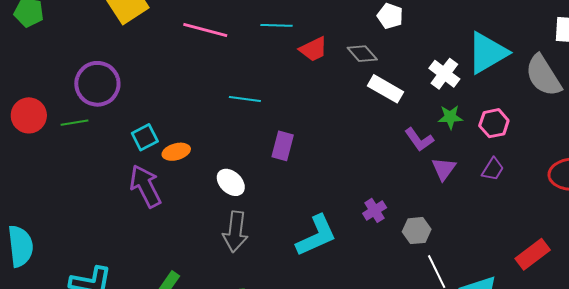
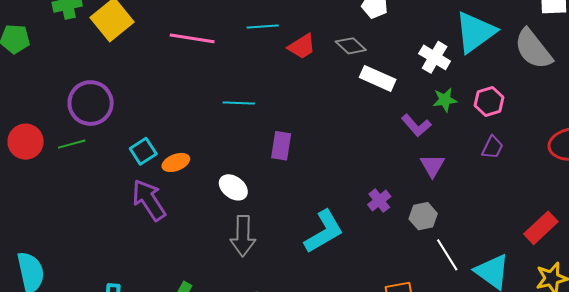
purple triangle: (444, 169) -> (432, 166), moved

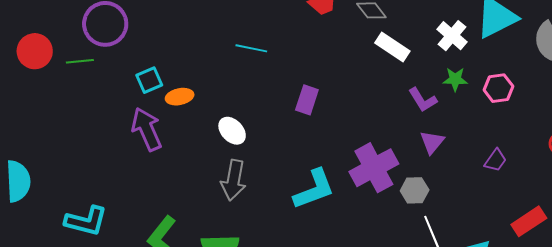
purple rectangle: (281, 146) -> (307, 100), moved
purple trapezoid: (493, 147) -> (495, 160), moved
purple cross: (379, 201) -> (374, 168), size x2.0

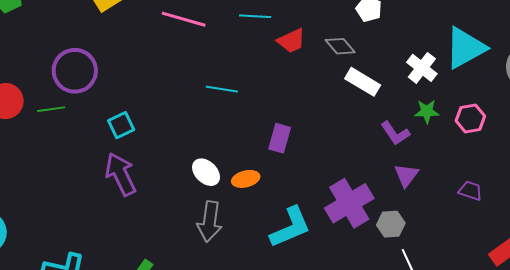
orange ellipse: (180, 97) -> (246, 179), moved
purple trapezoid: (495, 160) -> (470, 191), turned -105

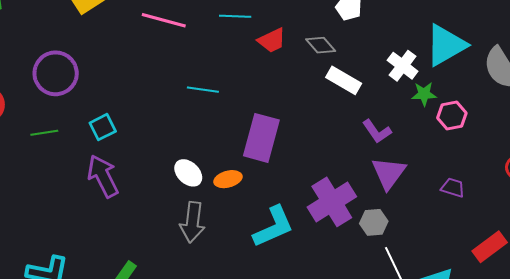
green line: (51, 109) -> (44, 133), moved
green star: (427, 111) -> (424, 94), moved
purple rectangle: (280, 138) -> (261, 138), size x1.6
purple triangle: (406, 175) -> (389, 173), size x1.4

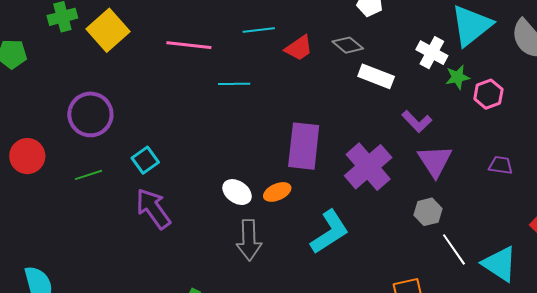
cyan line: (203, 90) -> (234, 84), moved
purple cross: (332, 202) -> (368, 167), moved

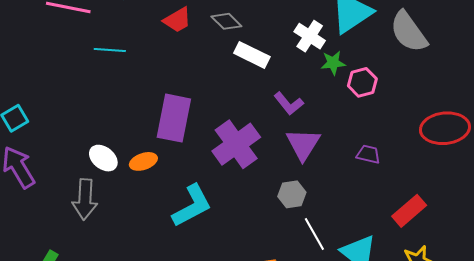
gray arrow: (249, 240) -> (85, 199), moved

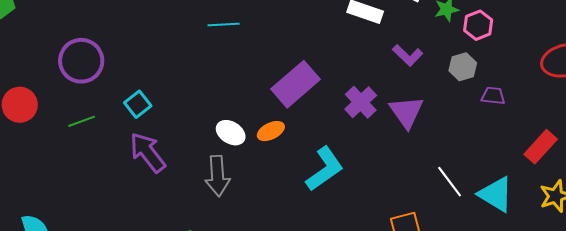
purple rectangle: (174, 118) -> (296, 84), turned 45
purple cross: (236, 144) -> (361, 102), size x0.7
purple triangle: (303, 144) -> (406, 112), moved
gray hexagon: (292, 194) -> (463, 67), moved

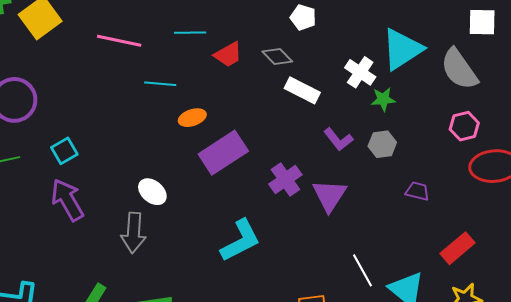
pink hexagon: (478, 25) -> (464, 126), moved
gray hexagon: (463, 67) -> (382, 144), moved
orange ellipse: (271, 131) -> (192, 118), moved

